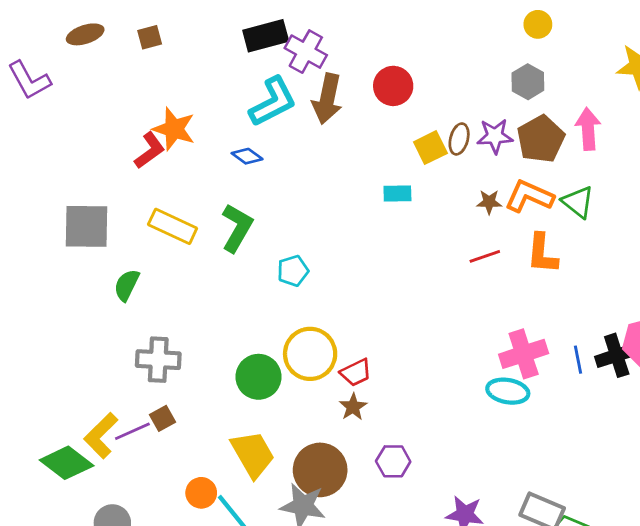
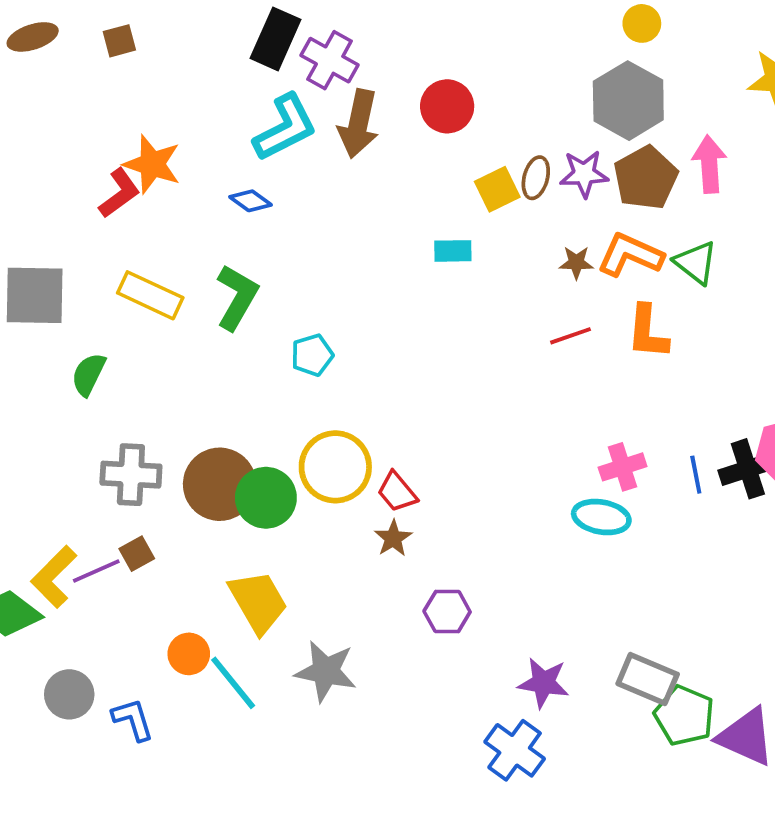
black rectangle: (266, 36) -> (276, 39), turned -51
gray hexagon: (528, 82) -> (628, 101), size x1.6
pink cross: (524, 354) -> (623, 467), size x0.7
red trapezoid: (356, 373) -> (397, 492), turned 76
brown circle: (320, 470) -> (220, 484), moved

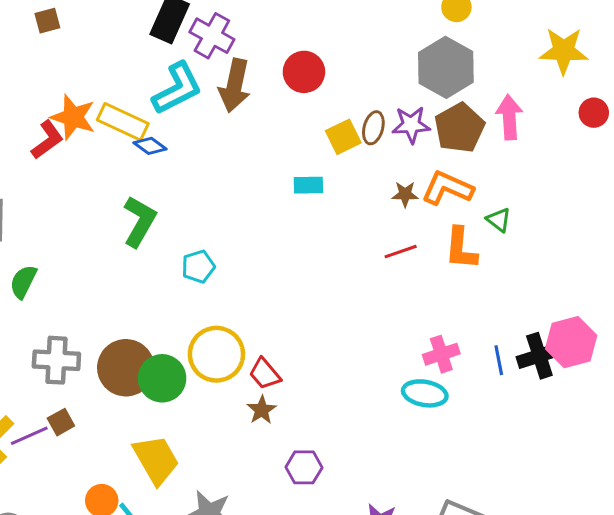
green triangle: (696, 263) -> (499, 220), moved, size x0.7
yellow rectangle: (150, 295) -> (123, 122), moved

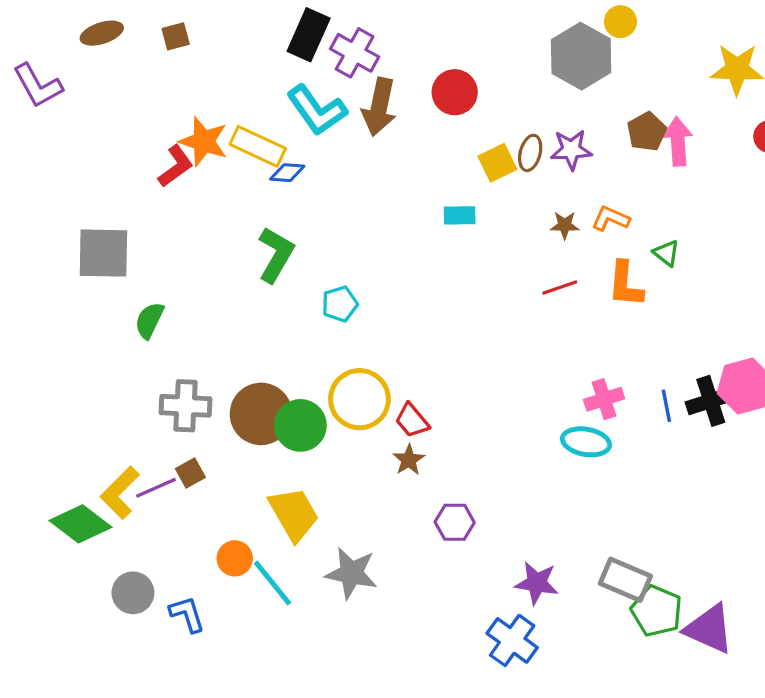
gray hexagon: (446, 67) -> (581, 56), moved
cyan L-shape: (177, 89) -> (317, 110), turned 82
brown pentagon: (459, 128) -> (647, 132), moved, size x0.7
blue diamond: (150, 146) -> (287, 173), turned -32
orange L-shape: (447, 188) -> (611, 219), size x0.7

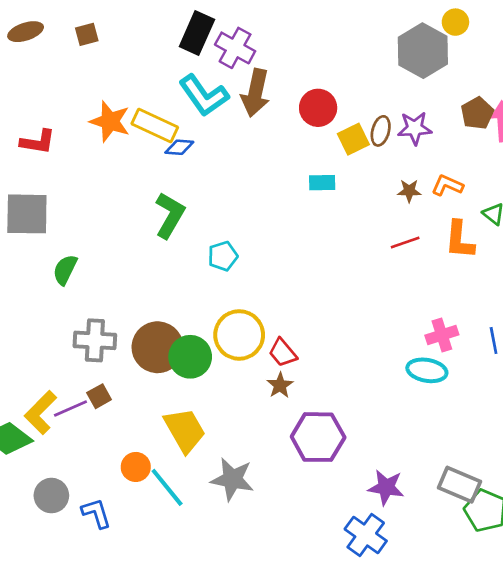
red circle: (455, 92) -> (318, 108), moved
red L-shape: (176, 166) -> (38, 142), moved, turned 45
purple hexagon: (455, 522) -> (318, 437), size x1.6

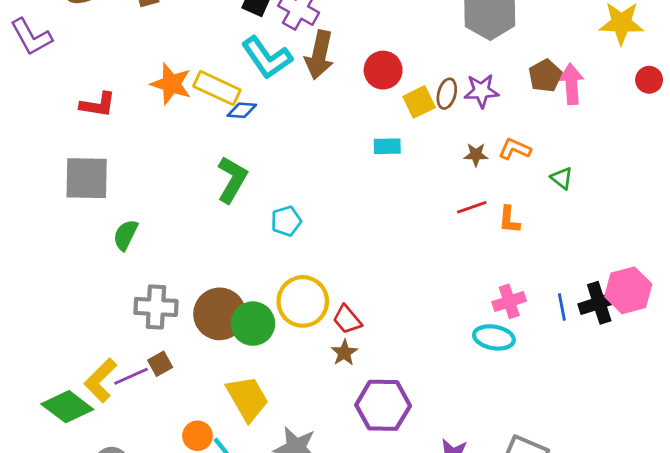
orange L-shape: (460, 240) -> (509, 220), moved, size x0.7

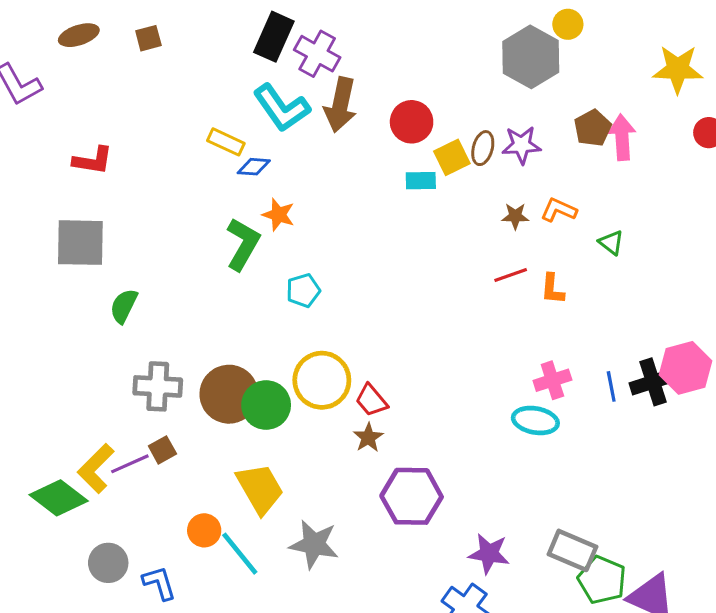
orange star: (171, 84) -> (278, 215), moved, size x0.7
yellow rectangle: (217, 88) -> (226, 142), size x0.7
cyan rectangle: (387, 146) -> (421, 181), moved

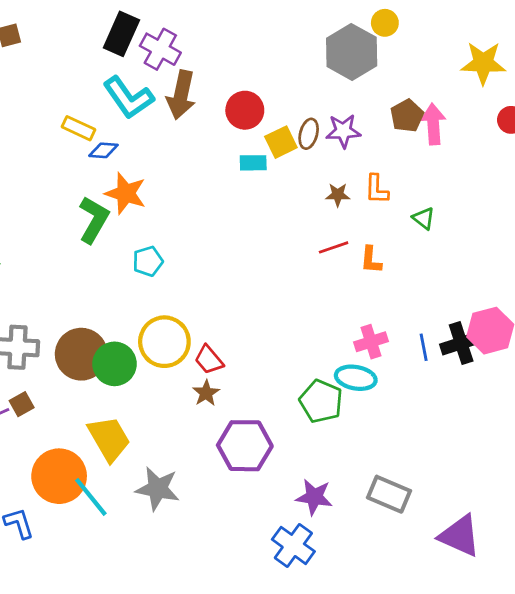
orange L-shape: (559, 210) -> (377, 189), turned -112
orange star: (278, 215) -> (126, 193), size x1.4
orange circle: (204, 530) -> (59, 476), size x1.8
green pentagon: (602, 580) -> (321, 401), moved

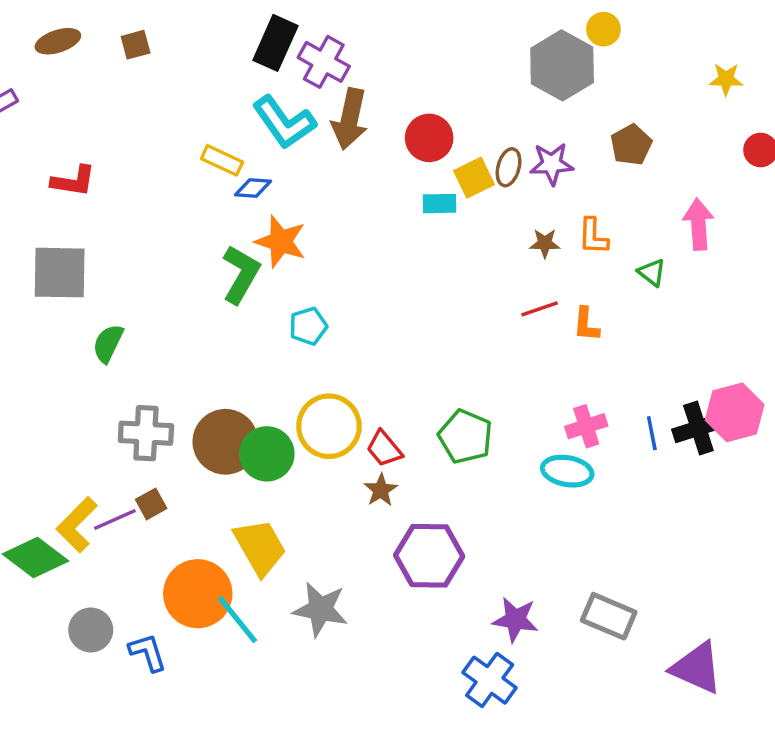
yellow star: (483, 63) -> (726, 79), size x0.6
pink arrow: (433, 124) -> (698, 224), moved
green pentagon: (321, 401) -> (465, 437), moved

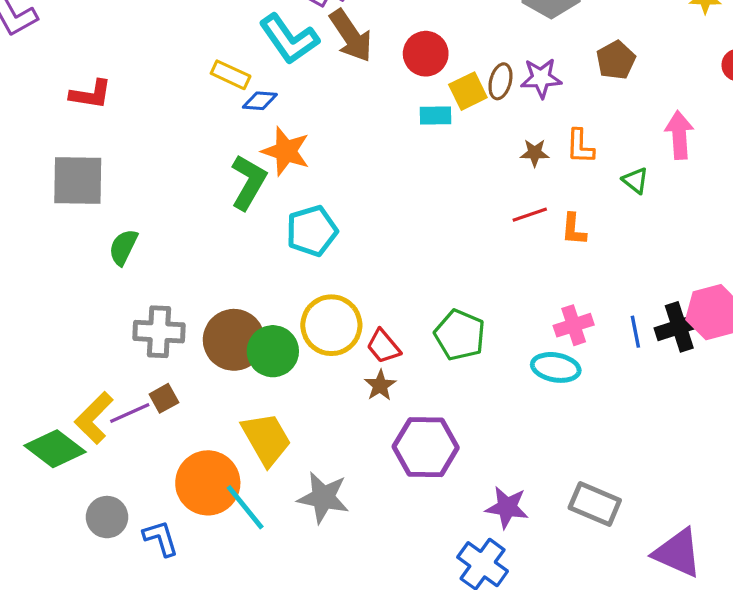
brown arrow: (350, 119) -> (351, 36), turned -46
cyan pentagon: (308, 326) -> (312, 231), size x1.4

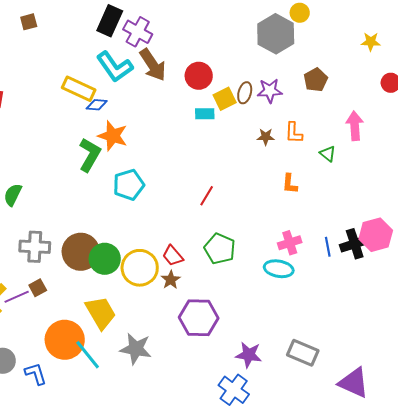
yellow rectangle: (231, 75) -> (79, 89), size x1.4
red line: (530, 215) -> (207, 196), moved, turned -40
yellow circle: (331, 325) -> (140, 268), moved

